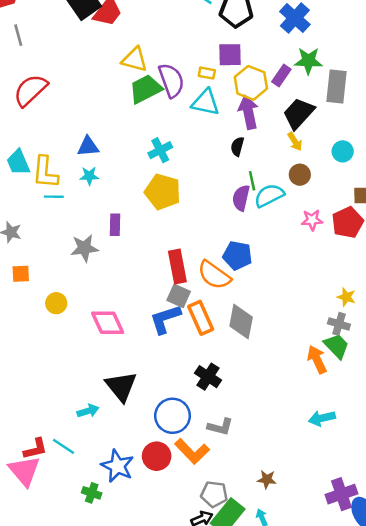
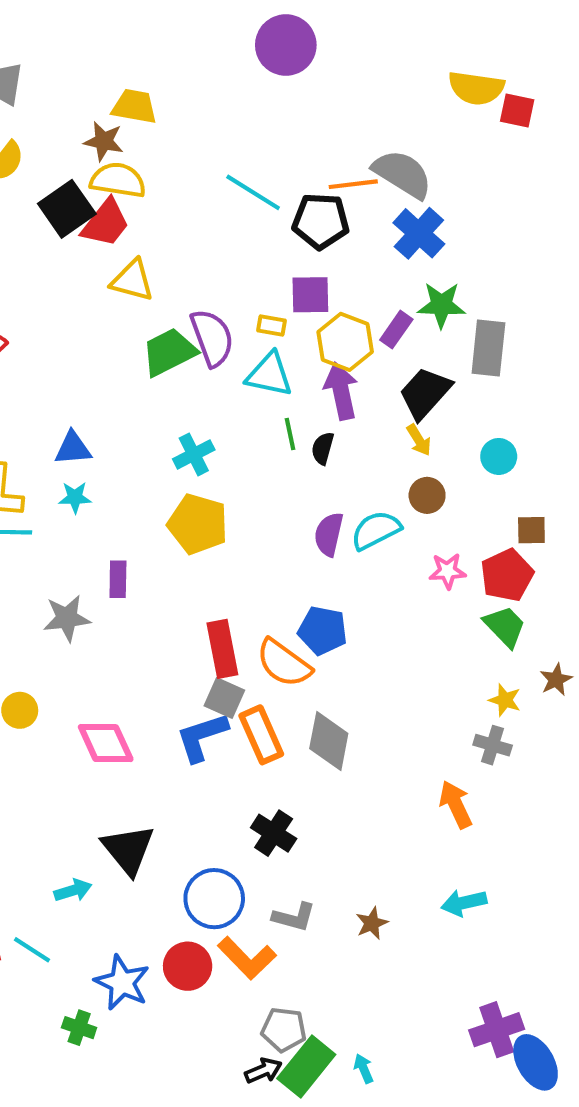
yellow triangle: (135, 60) -> (132, 280), moved
green line: (252, 181) -> (290, 434), moved
green trapezoid: (337, 346) -> (505, 626), moved
brown star: (267, 479) -> (372, 923), moved, turned -30

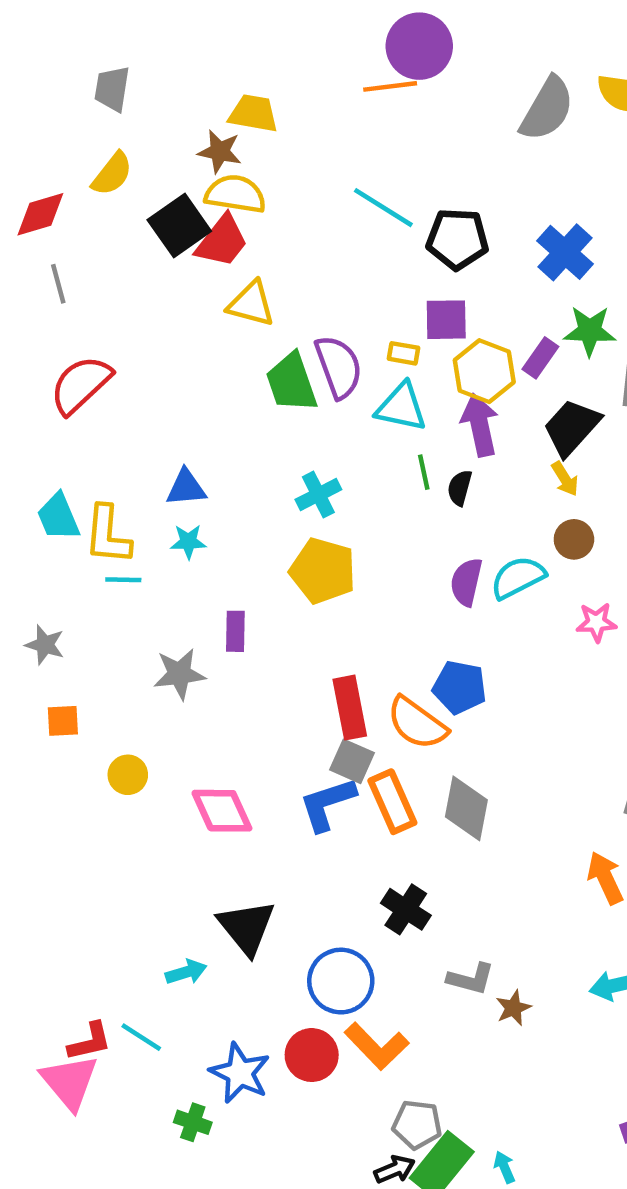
gray semicircle: (402, 174) -> (547, 109), moved, turned 88
orange line: (353, 184) -> (390, 86), moved
green trapezoid: (169, 352) -> (291, 382), turned -82
gray L-shape: (294, 917) -> (471, 979), moved

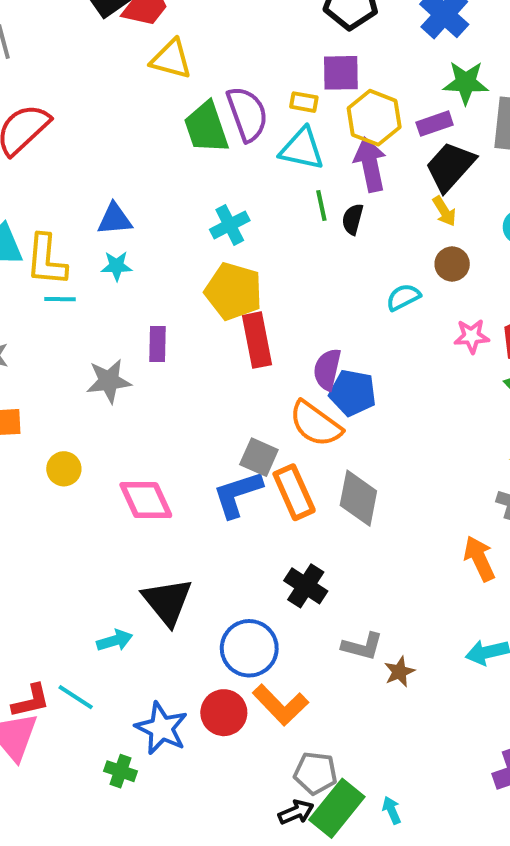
purple rectangle: (540, 358) -> (435, 124), moved, turned 36
cyan semicircle: (518, 577) -> (403, 297), size x0.7
purple semicircle: (466, 582) -> (327, 369), moved
red rectangle: (350, 708) -> (257, 340), moved

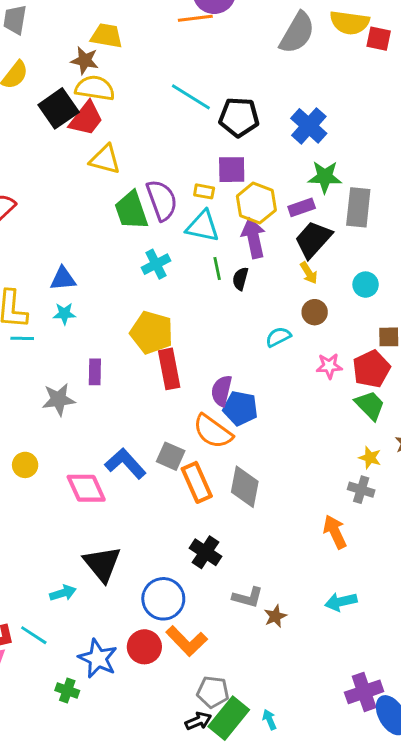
cyan cross: (230, 225) -> (156, 264), moved
blue L-shape: (238, 494) -> (125, 463), moved, turned 66

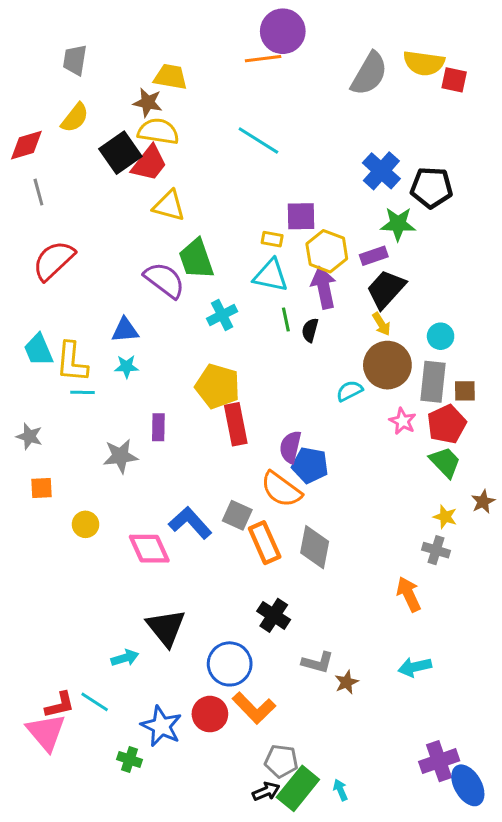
black pentagon: (239, 117) -> (431, 188), moved
purple semicircle: (162, 200) -> (164, 280), moved, turned -33
gray rectangle: (358, 207) -> (433, 382), moved
brown circle: (315, 312) -> (387, 365), size x1.8
pink star: (329, 366) -> (403, 421), turned 30

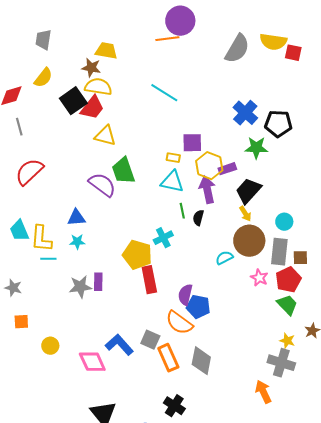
purple rectangle: (374, 256) -> (227, 169), moved
cyan cross: (222, 315) -> (163, 238), moved
gray star: (120, 456) -> (80, 287), moved
gray cross: (436, 550) -> (281, 363), size x1.5

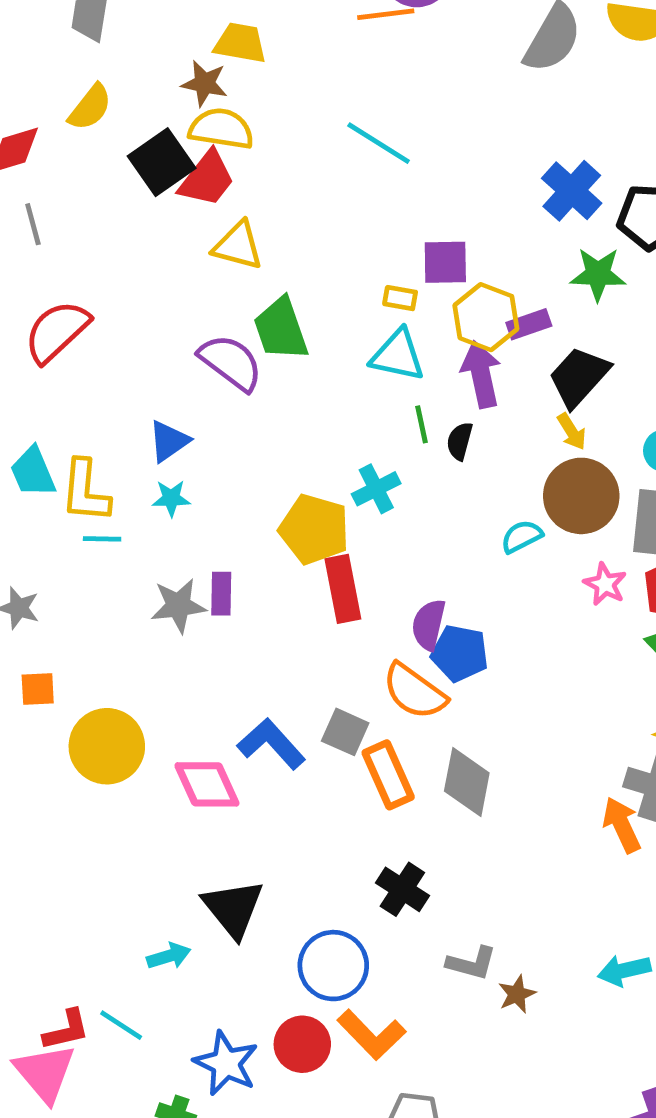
blue triangle: (76, 218) -> (169, 441), turned -30
yellow circle: (50, 346) -> (107, 746), size x1.8
orange arrow: (263, 392) -> (622, 825), moved

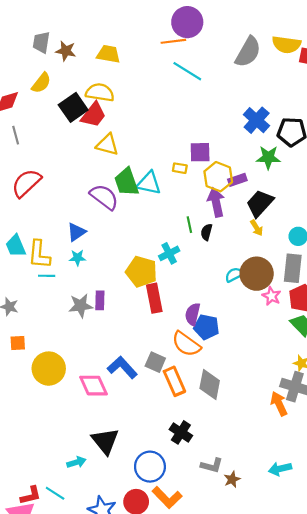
brown star: (205, 83) -> (66, 51), moved
cyan line: (379, 143) -> (187, 71), moved
cyan triangle: (398, 355) -> (149, 183), moved
brown circle: (581, 496) -> (257, 274), moved

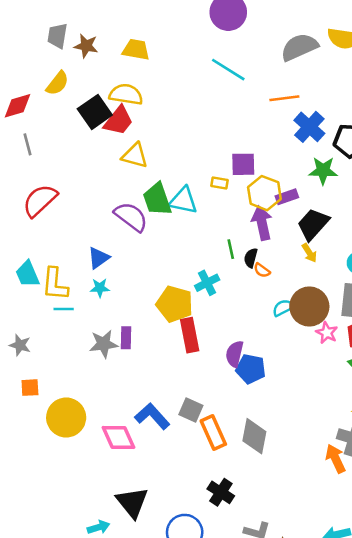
orange line: (173, 41) -> (284, 98), moved
gray semicircle: (248, 52) -> (299, 47), turned -144
orange semicircle: (186, 344) -> (262, 270), moved, size x0.5

